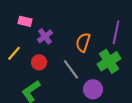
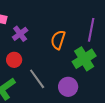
gray line: (71, 69) -> (37, 79), moved

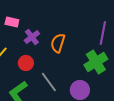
orange semicircle: (58, 40) -> (58, 43), moved

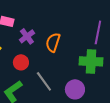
green cross: (96, 62) -> (91, 61), turned 35

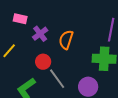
red circle: (21, 62) -> (43, 62), moved

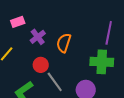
pink rectangle: (20, 19) -> (18, 22), turned -32

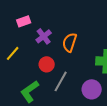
gray line: (55, 82) -> (61, 81), turned 65

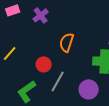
pink rectangle: (24, 21) -> (13, 10), moved
purple cross: (44, 36) -> (41, 15), moved

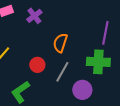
gray line: (58, 81) -> (62, 72), moved

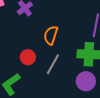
purple circle: (82, 90) -> (86, 81), moved

